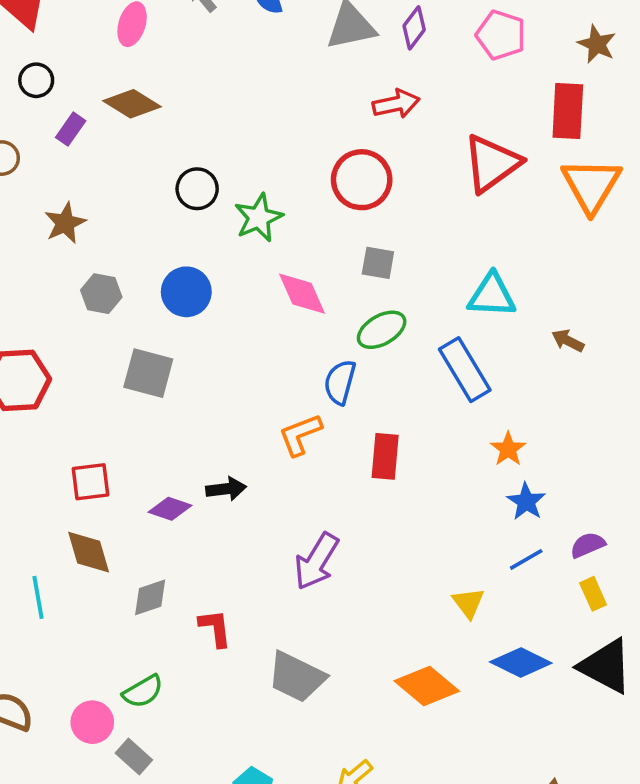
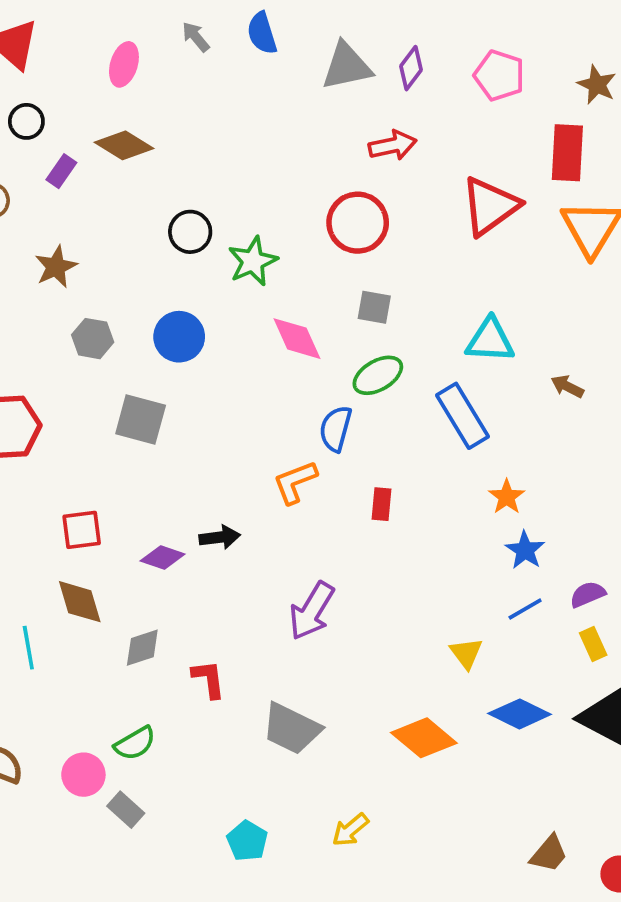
red rectangle: (385, 456) -> (382, 504), size x0.7

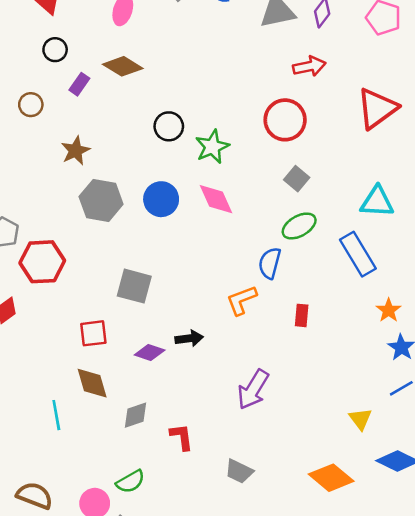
gray square: (374, 307) -> (297, 179), turned 30
gray hexagon: (93, 339) -> (101, 200), size x1.5
pink diamond: (297, 339) -> (216, 199), moved
gray square: (141, 420) -> (134, 286), moved
gray trapezoid: (291, 729) -> (239, 471), size x0.7

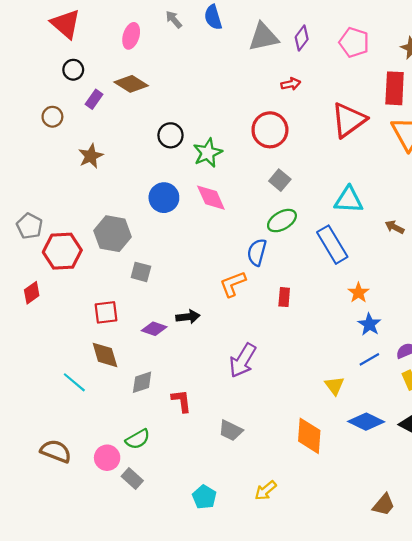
red arrow: (309, 66) -> (291, 84), size x0.7
gray hexagon: (101, 200) -> (113, 234), moved
gray square: (134, 286) -> (141, 272), size x0.7
cyan line: (56, 415) -> (74, 382), turned -40
orange diamond: (331, 478) -> (309, 436), turned 54

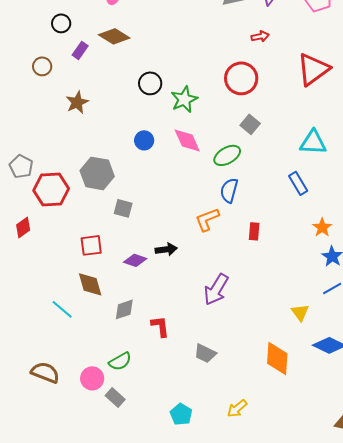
blue circle: (164, 198) -> (144, 140), size x0.7
green ellipse: (282, 221) -> (227, 155), moved
blue rectangle: (332, 245) -> (298, 183), size x0.7

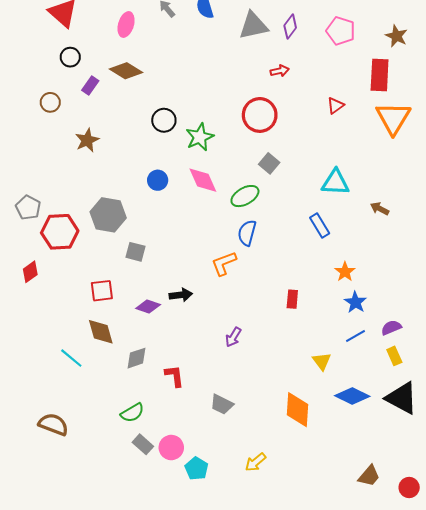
red triangle: (313, 69) -> (335, 106), size x0.5
red rectangle: (254, 231) -> (292, 299), moved
purple arrow: (216, 289) -> (233, 337), size x0.6
pink circle: (92, 378) -> (171, 448), moved
gray rectangle: (115, 397) -> (143, 444), moved

